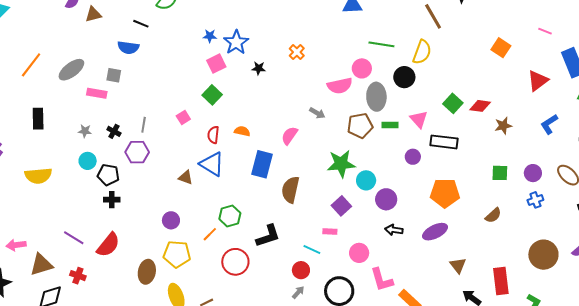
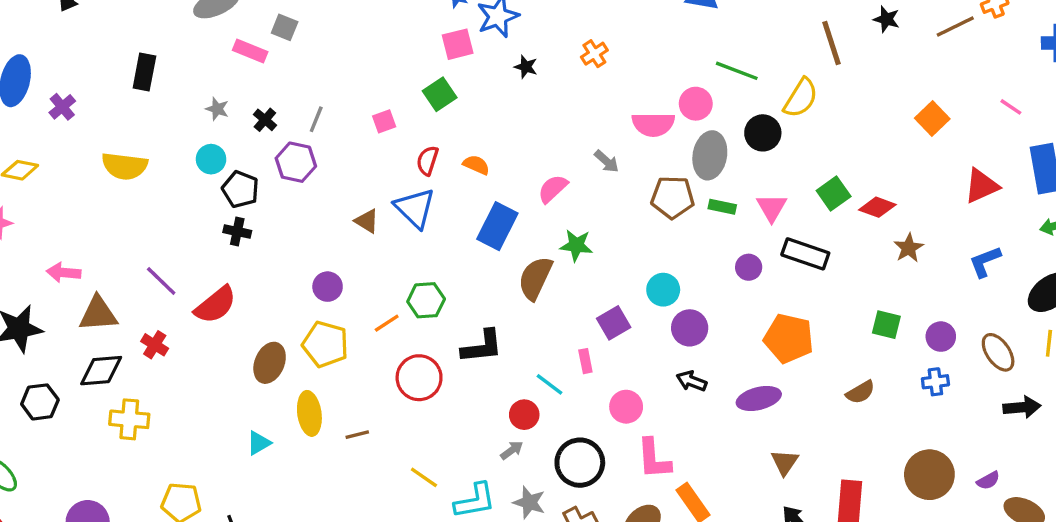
brown star: (503, 126) -> (909, 248), turned -30
green star: (341, 164) -> (576, 245), moved, size x0.7
pink rectangle: (330, 231) -> (585, 361), turned 64

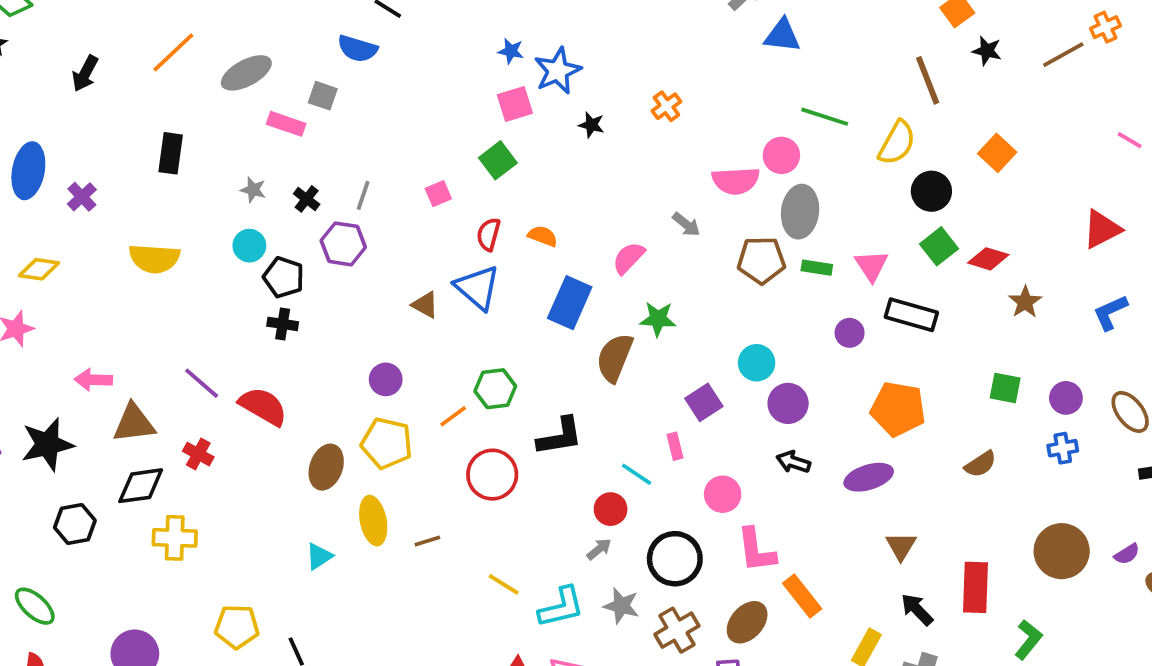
orange square: (932, 119) -> (997, 153), moved
black circle: (763, 133) -> (931, 191), moved
red semicircle: (215, 305) -> (263, 406), turned -108

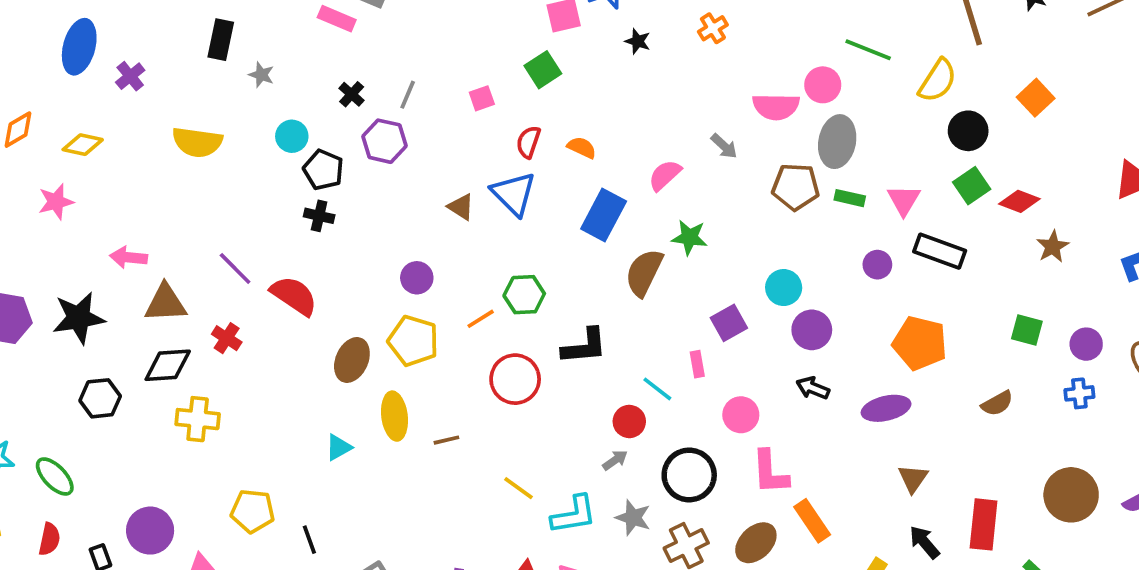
gray star: (253, 190) -> (261, 75), moved

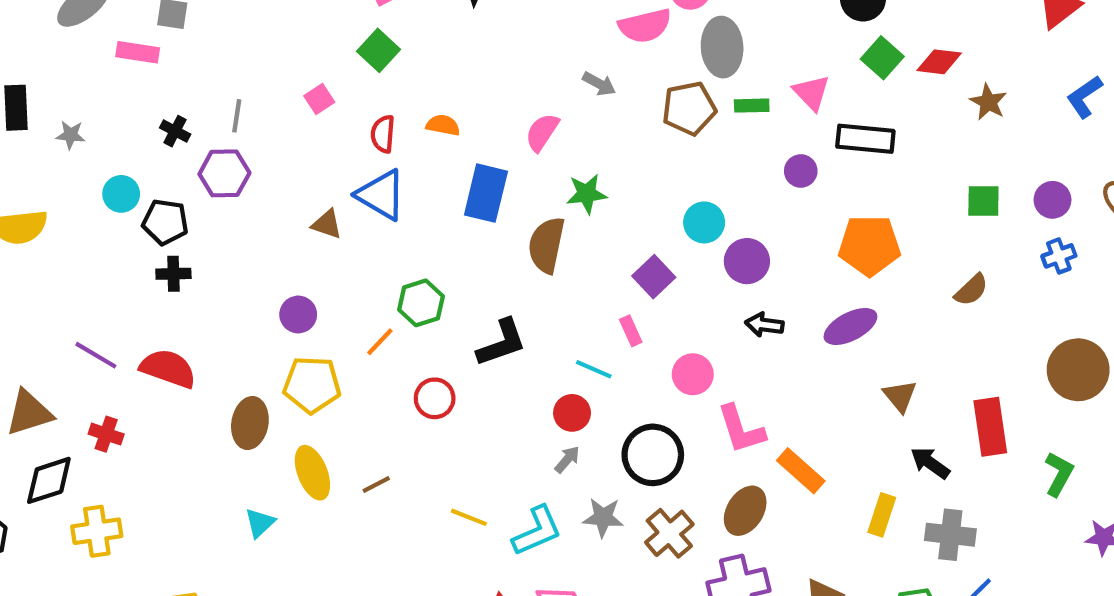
red circle: (515, 379) -> (435, 398), size x0.7

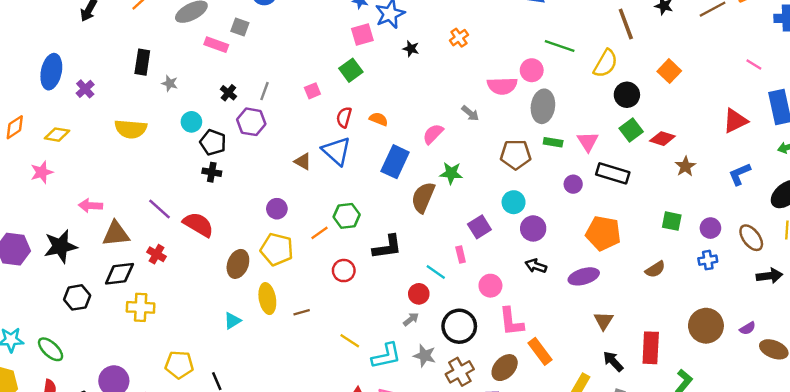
brown pentagon: (689, 108) -> (516, 155), moved

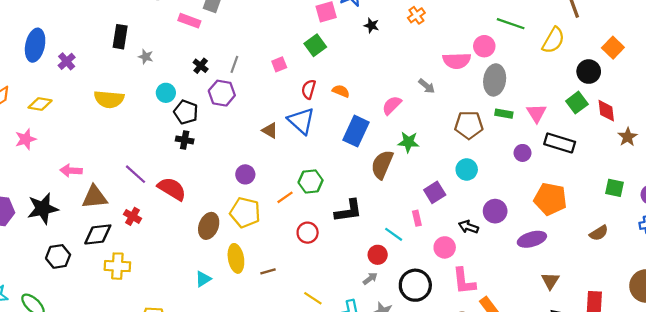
black circle: (627, 95) -> (589, 72), moved
red diamond: (662, 139) -> (606, 111), turned 65
purple circle: (533, 228) -> (495, 211), moved
black arrow: (536, 266) -> (468, 227), moved

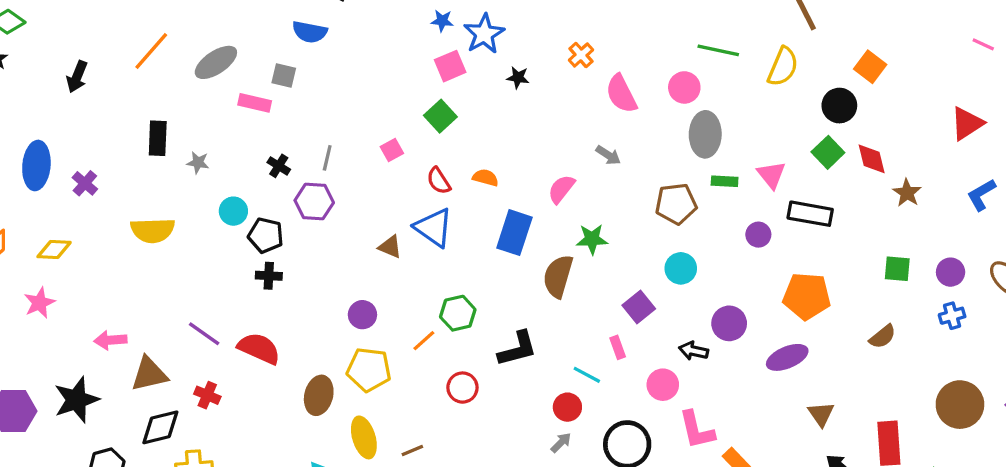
pink semicircle: (457, 61) -> (621, 94), moved, turned 72
red semicircle: (309, 89) -> (439, 181), turned -42

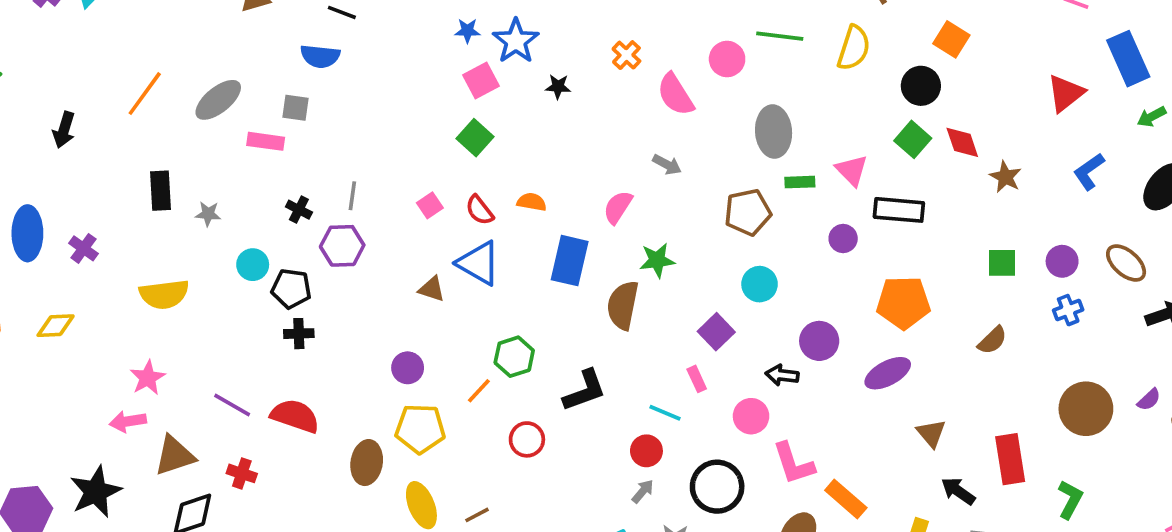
pink circle: (684, 87) -> (727, 59), moved
pink square: (392, 150) -> (430, 205), moved
pink star: (39, 303) -> (148, 378), moved

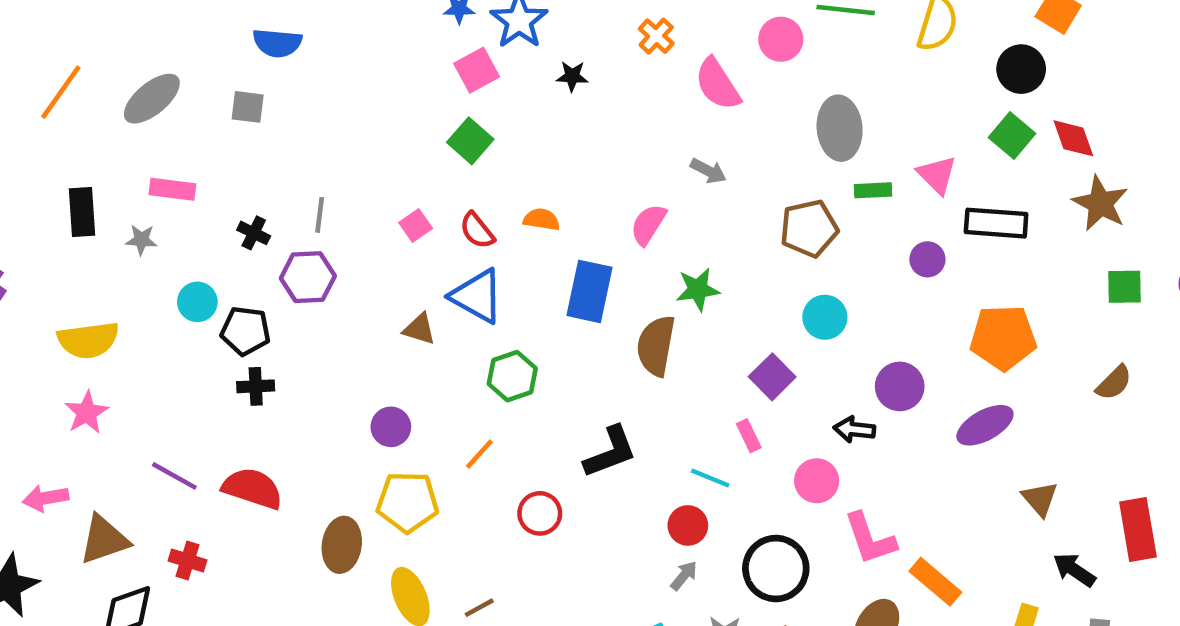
pink rectangle: (266, 141) -> (172, 189), moved
brown star: (1005, 177) -> (1100, 203), moved, size x1.4
green hexagon: (514, 357) -> (512, 376), moved
pink star: (148, 378) -> (87, 413), moved

